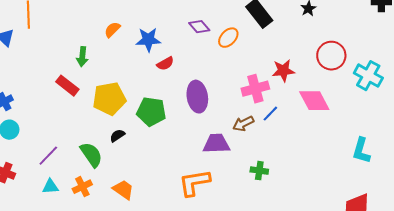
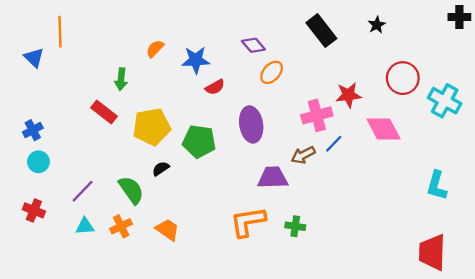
orange ellipse: (228, 38) -> (272, 72), moved
green cross: (259, 171) -> (295, 226), moved

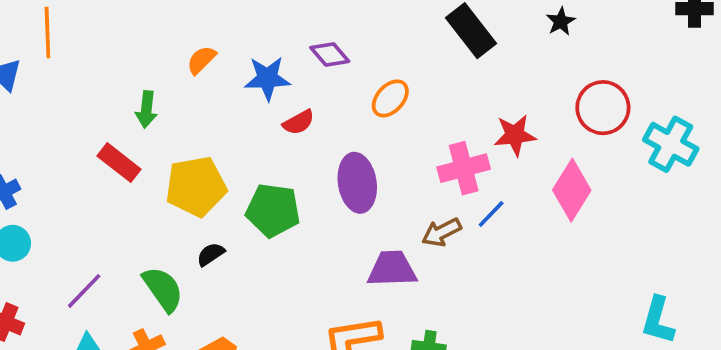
purple diamond: (253, 45) -> (330, 54), moved
pink diamond: (384, 129) -> (572, 190), turned 60
cyan L-shape: (437, 186) -> (658, 320), moved

